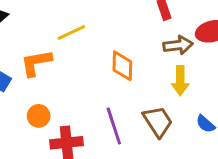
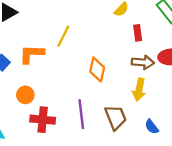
yellow line: (71, 32) -> (63, 36), turned -50

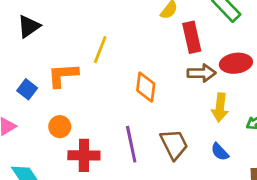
red rectangle: (138, 33) -> (192, 37), size x1.5
yellow arrow: (139, 90) -> (220, 107), moved

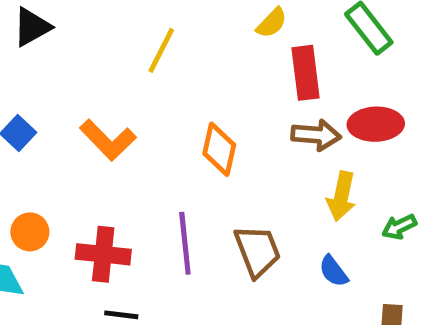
yellow line: (100, 50) -> (161, 50), moved
orange L-shape: (63, 75) -> (108, 140), moved, turned -136
orange circle: (60, 127) -> (30, 232), moved

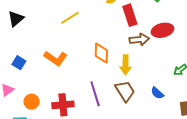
yellow line: (161, 50) -> (70, 18), turned 42
yellow arrow: (341, 196) -> (126, 65), moved

